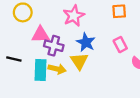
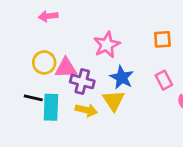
yellow circle: (23, 12) -> (44, 62), moved
cyan rectangle: (40, 70) -> (51, 107), moved

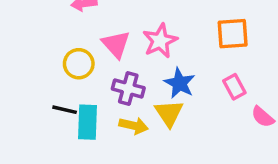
orange square: (162, 39) -> (233, 34), size x1.4
pink triangle: (66, 68) -> (116, 44), moved, turned 50

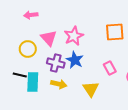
blue star: (180, 83) -> (75, 60), moved
pink rectangle: (234, 87) -> (110, 68), moved
yellow triangle: (169, 113) -> (91, 89), moved

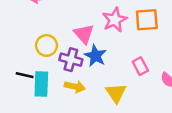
pink star: (74, 36) -> (115, 20), moved
pink triangle: (49, 38) -> (84, 34), moved
yellow circle: (28, 49) -> (46, 45), moved

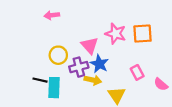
pink star: (115, 20) -> (116, 34), turned -30
purple cross: (71, 60) -> (79, 67), turned -30
yellow arrow: (75, 87) -> (93, 80), moved

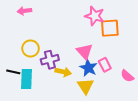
pink star: (116, 34) -> (95, 16), moved
pink triangle: (90, 45) -> (84, 52), moved
blue star: (99, 64) -> (89, 68), moved

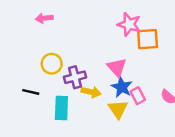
pink rectangle: (105, 65) -> (138, 96), moved
cyan rectangle: (26, 79) -> (61, 108), moved

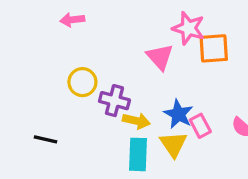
pink triangle: (117, 67) -> (160, 57), moved
purple cross: (75, 77) -> (114, 101), turned 30
black line: (31, 92) -> (45, 139), moved
cyan rectangle: (61, 108) -> (138, 154), moved

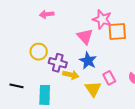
pink arrow: (72, 20) -> (47, 14), moved
blue star: (178, 114) -> (88, 61), moved
cyan rectangle: (138, 154) -> (45, 95), moved

